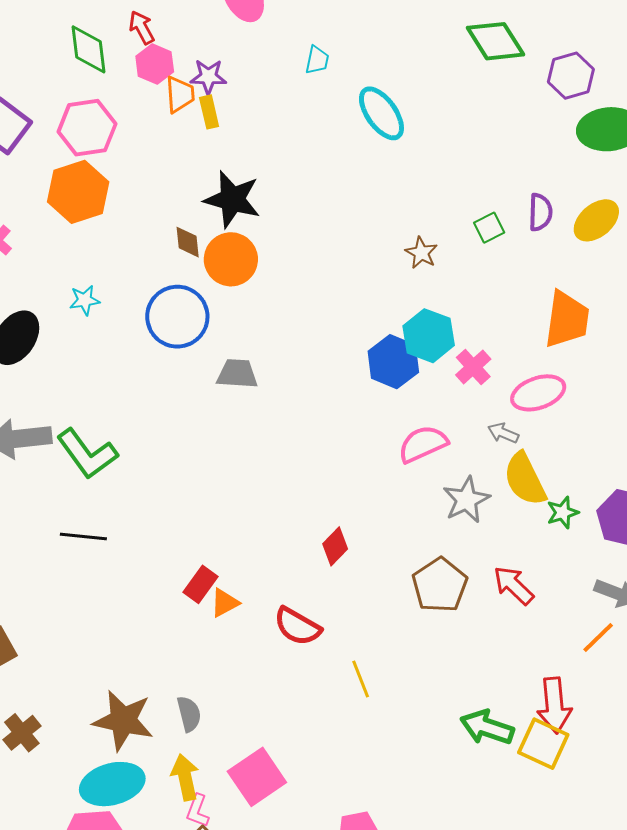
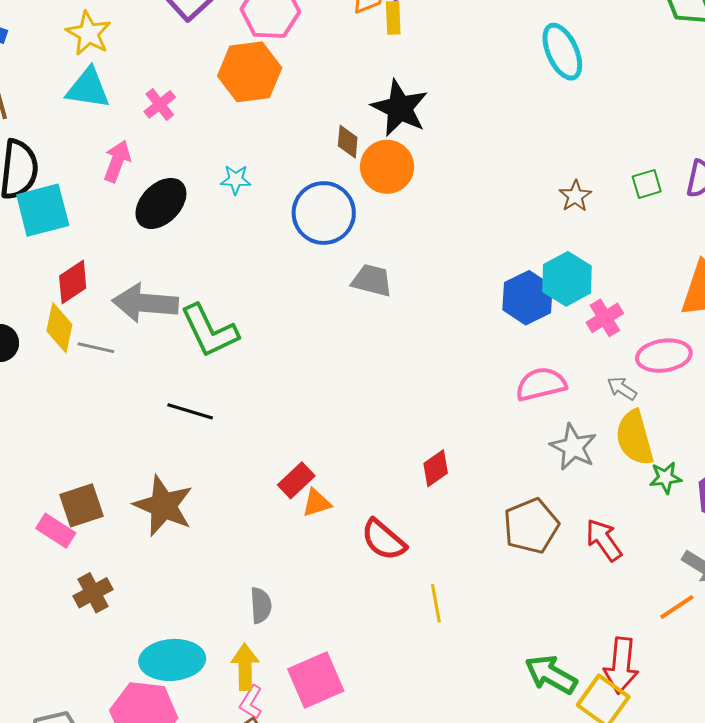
gray star: (466, 500) -> (573, 447), turned -30
brown star: (123, 720) -> (163, 506), moved

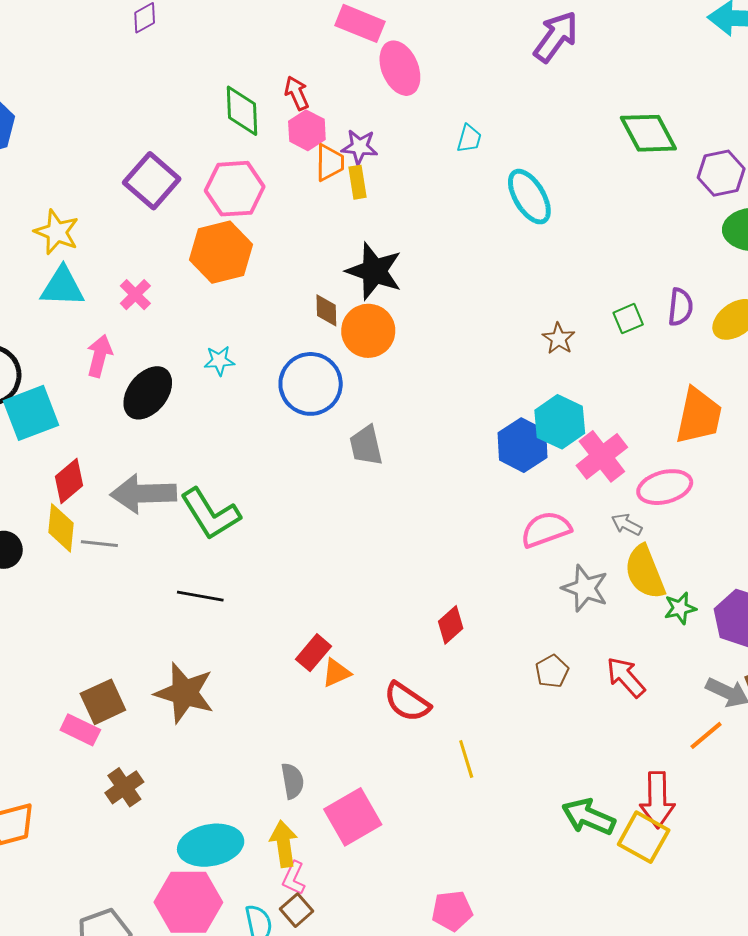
gray trapezoid: (372, 280) -> (366, 445), turned -111
pink cross: (605, 318) -> (602, 456), size x1.4
brown pentagon: (531, 526) -> (552, 671), size x0.6
pink square: (316, 680) -> (353, 817), moved

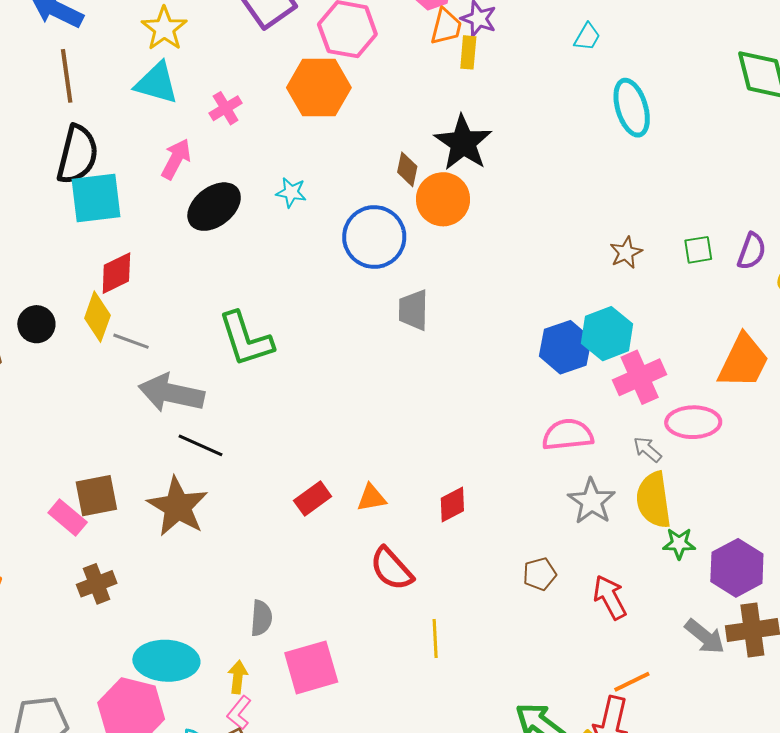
gray arrow: (143, 494) -> (171, 393), moved
black line: (200, 596) -> (201, 445), moved
orange triangle: (336, 673) -> (371, 498), moved
orange line: (706, 735) -> (632, 682), moved
yellow arrow: (284, 844) -> (238, 677), size x0.7

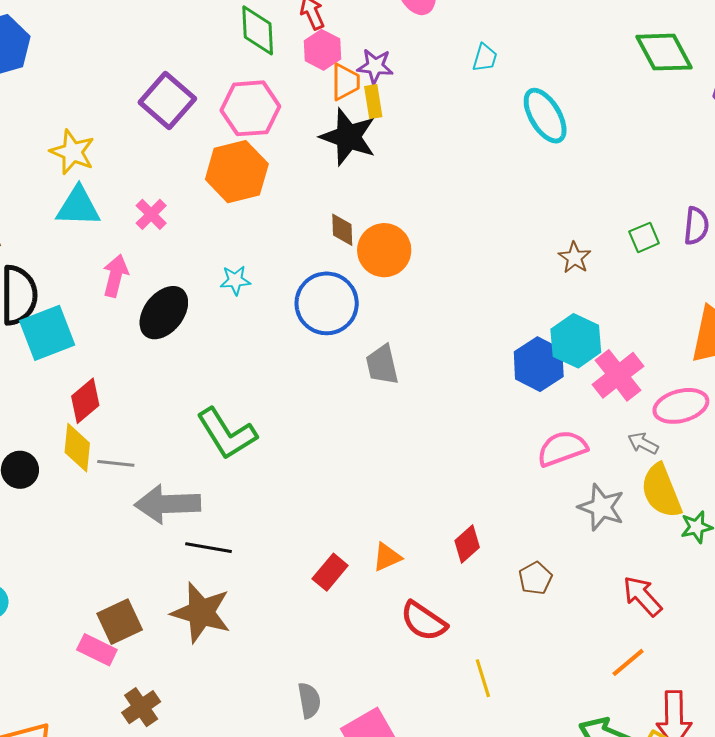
black star: (463, 143) -> (348, 137), moved
brown pentagon: (540, 574) -> (535, 578), moved
orange line: (632, 682) -> (628, 662), moved

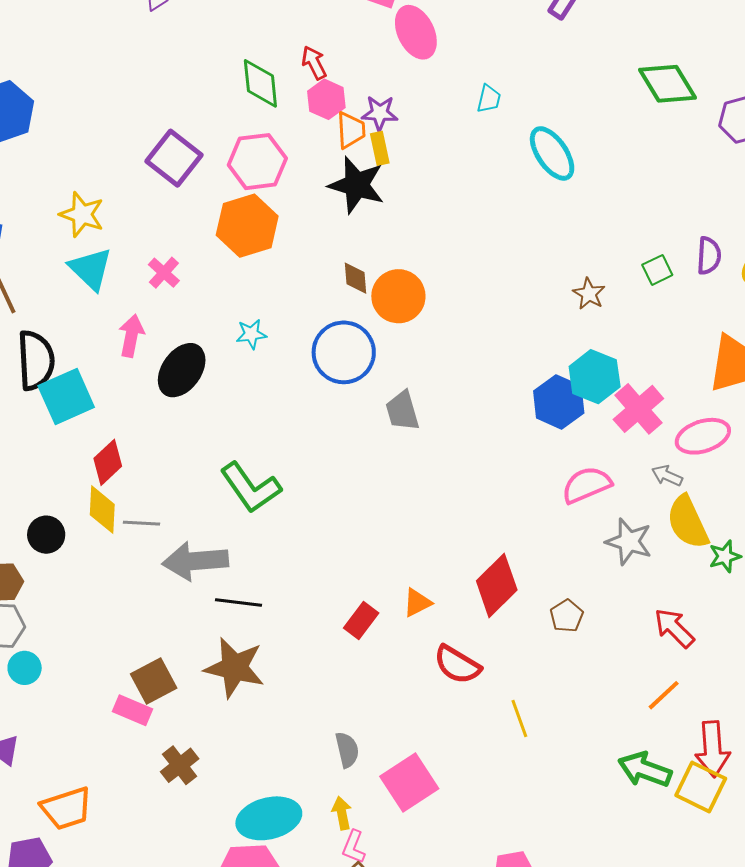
cyan triangle: (78, 207) -> (91, 269), turned 45
red diamond: (467, 544) -> (497, 585), size x1.6

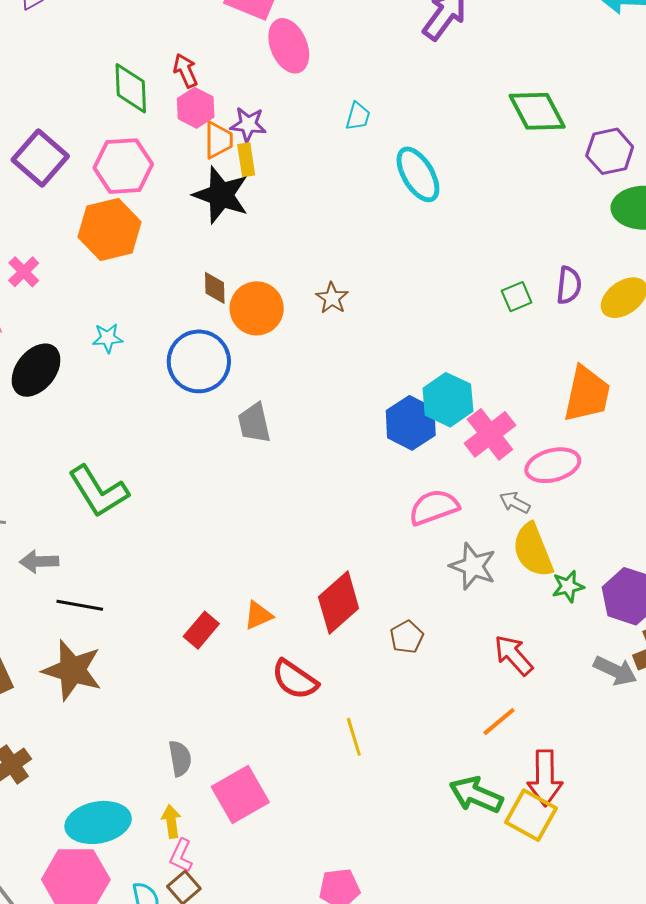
brown star: (589, 294) -> (332, 298), moved
gray arrow: (195, 561) -> (39, 562), size x0.6

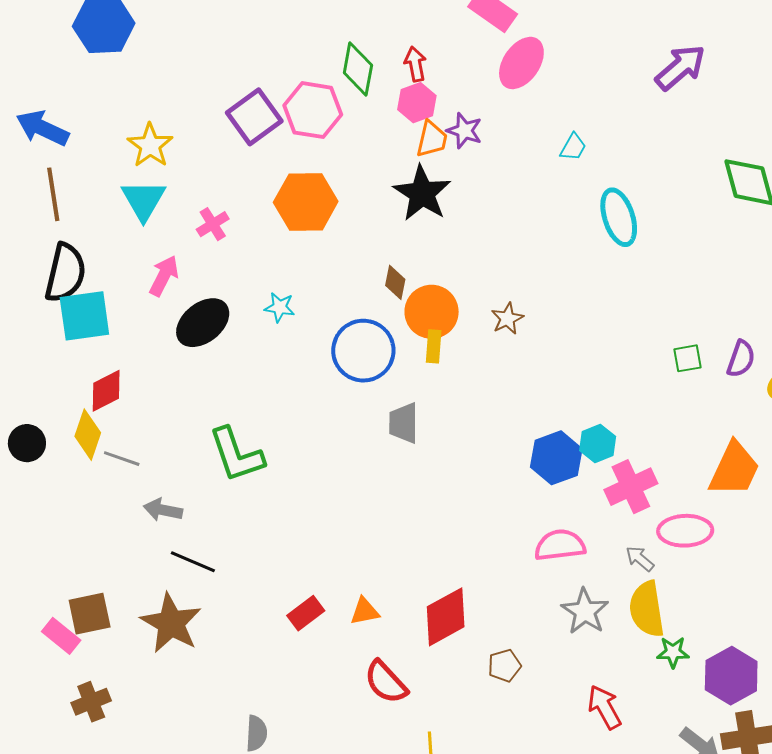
pink ellipse: (289, 46) -> (521, 63), turned 44
yellow rectangle: (246, 160) -> (434, 346), moved
pink hexagon: (123, 166) -> (313, 110), moved
cyan hexagon: (448, 400) -> (598, 444), size x0.7

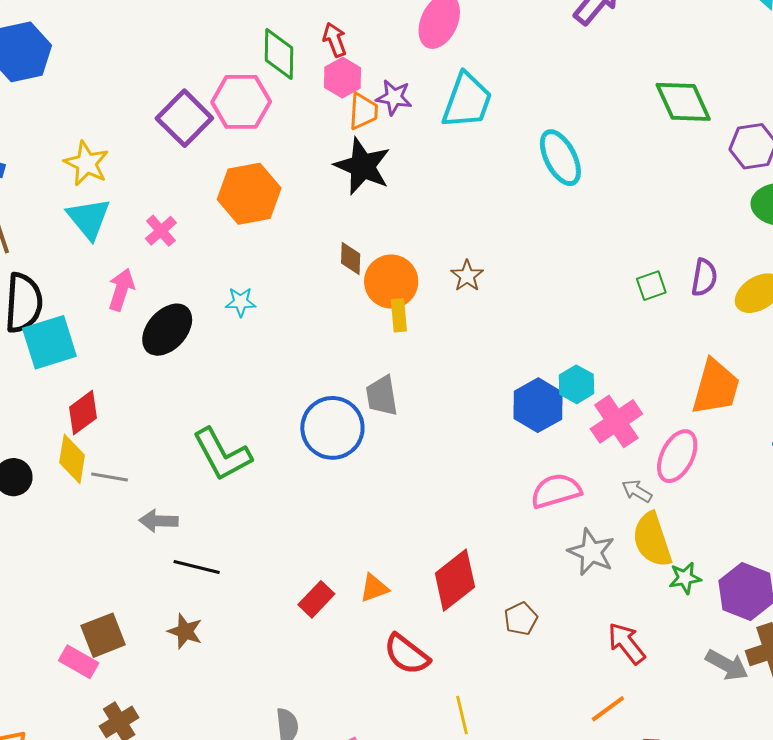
cyan trapezoid: (573, 147) -> (467, 101), moved, size x2.0
blue circle: (363, 351) -> (332, 428), moved
pink ellipse: (685, 531) -> (677, 456), turned -52
brown star: (171, 623) -> (185, 631), size x0.6

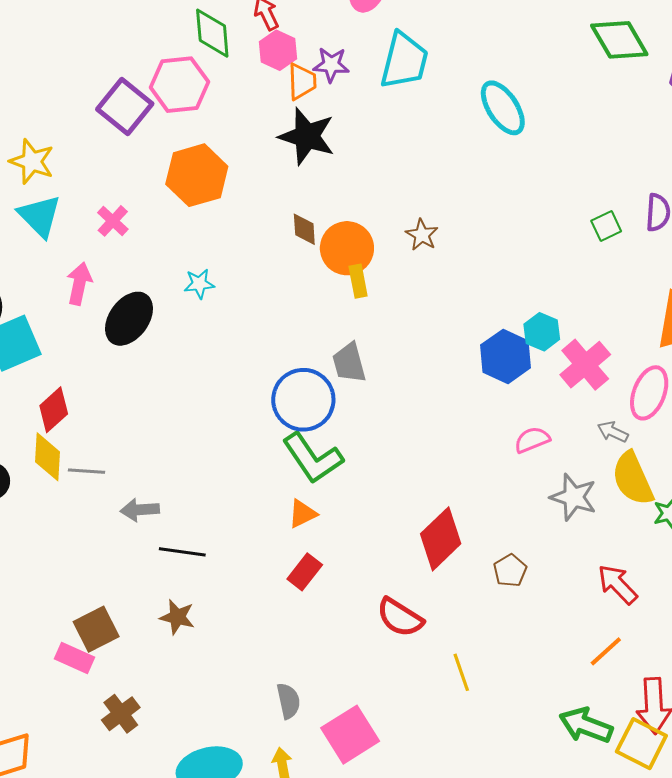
green L-shape: (222, 454) -> (313, 458), moved
pink semicircle: (556, 491) -> (532, 440), size x0.7
orange triangle: (374, 588) -> (302, 514), moved

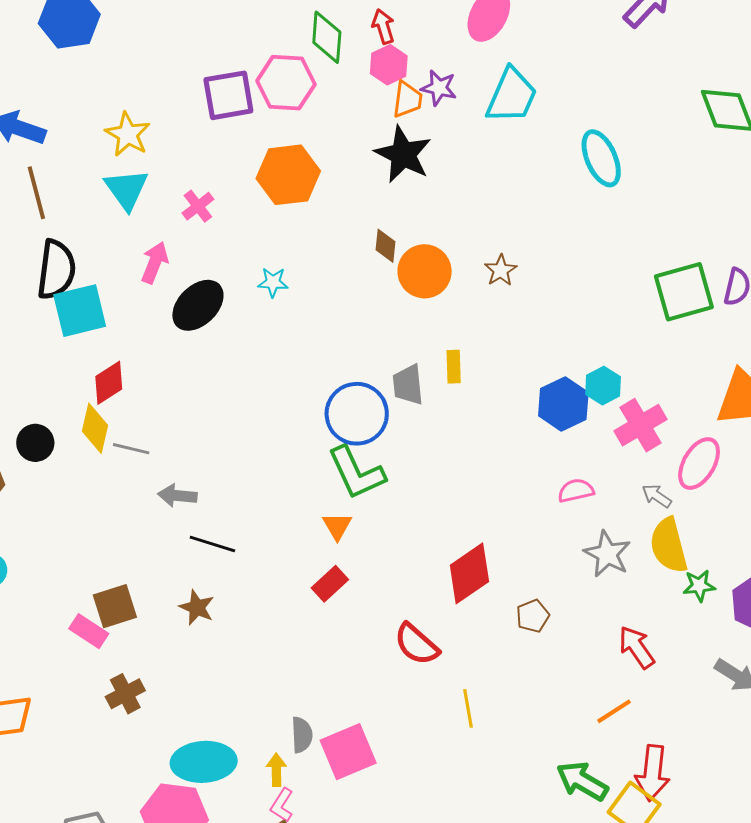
purple square: (125, 107) -> (228, 95), turned 32
green square: (606, 226) -> (684, 292), size x2.0
yellow rectangle: (358, 281) -> (454, 367), moved
orange triangle: (302, 514) -> (337, 526), turned -44
gray semicircle: (288, 701) -> (302, 735), moved

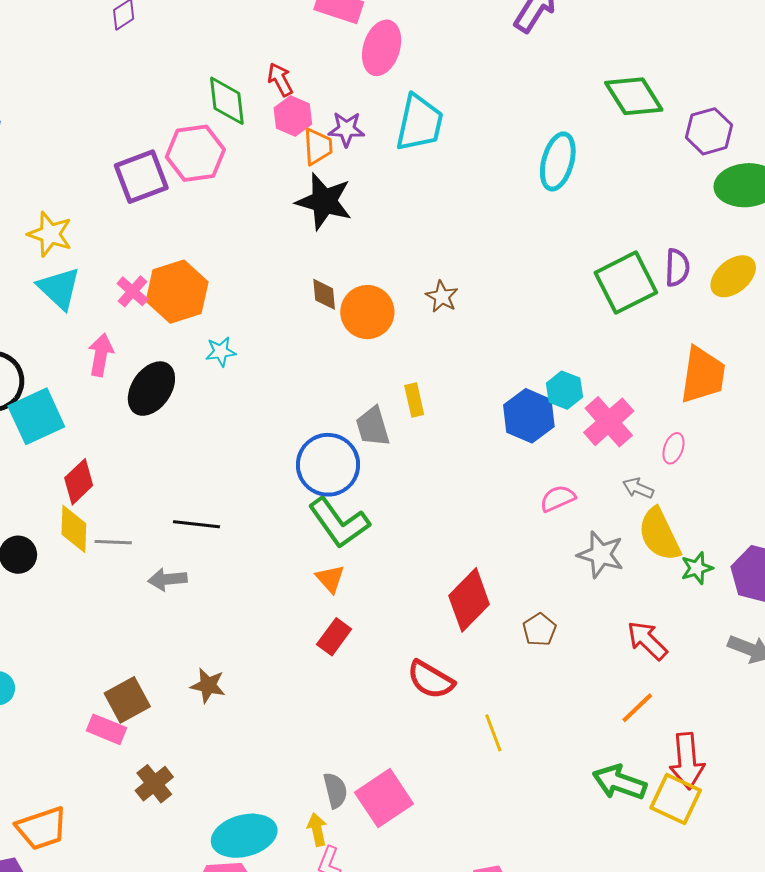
cyan ellipse: (601, 158) -> (558, 161), moved, turned 50
orange hexagon: (288, 175) -> (177, 292), moved
pink ellipse: (699, 464) -> (673, 448), size x0.6
black line: (212, 544) -> (196, 524), moved

